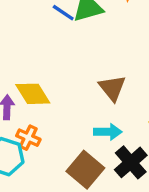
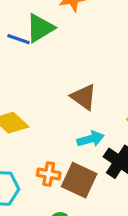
orange cross: (28, 138) -> (49, 174), moved

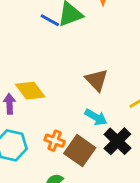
cyan arrow: (91, 139) -> (96, 117), turned 35

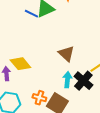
cyan arrow: (96, 117) -> (67, 80), turned -112
black cross: (117, 141) -> (83, 81), moved

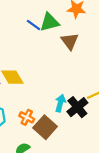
brown triangle: (66, 54) -> (70, 41), moved

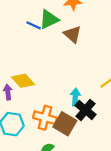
black cross: (77, 107) -> (85, 110), moved
orange cross: (27, 117) -> (45, 118), size x1.5

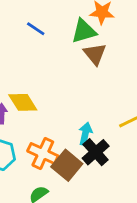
green triangle: (49, 19) -> (84, 31), moved
blue line: (34, 25) -> (36, 29), moved

